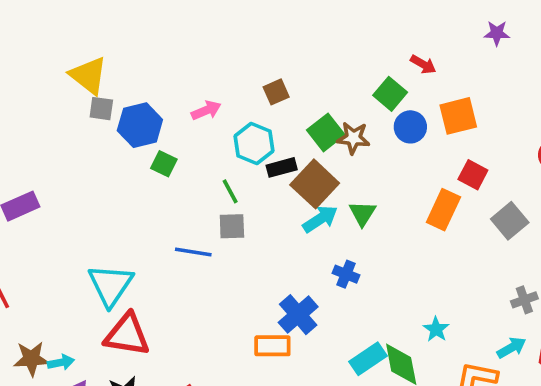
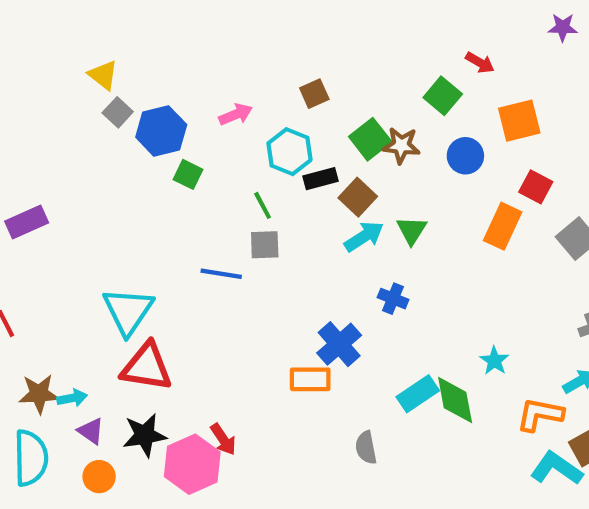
yellow triangle: (88, 75) -> (103, 75), size x0.7
gray square: (101, 109) -> (118, 112), turned 35
blue circle: (410, 127) -> (465, 156), moved
brown square: (315, 184) -> (358, 197), size x0.7

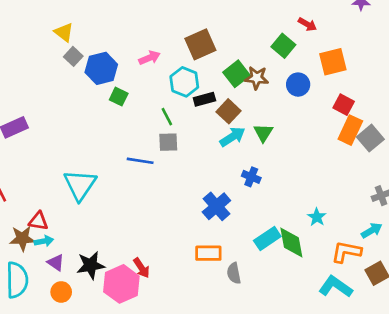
brown square: (314, 94) -> (200, 44), size x1.6
orange rectangle: (503, 226) -> (350, 130), moved
red triangle: (147, 367) -> (38, 221), moved, size x0.6
orange rectangle: (310, 379) -> (208, 253), moved
cyan L-shape: (556, 468) -> (336, 287), moved

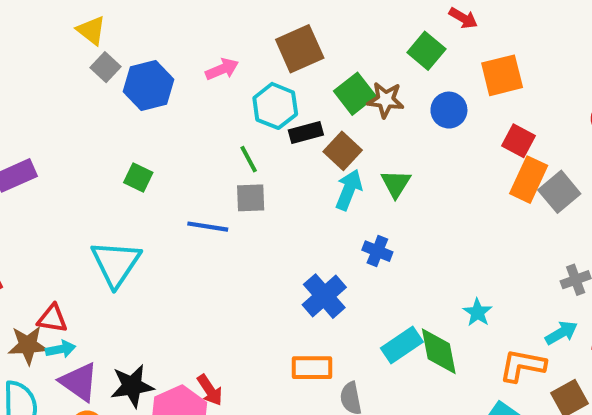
green square: (119, 97) -> (138, 177), moved
cyan arrow: (233, 137) -> (349, 190), turned -35
purple triangle: (56, 263) -> (79, 382), size x1.5

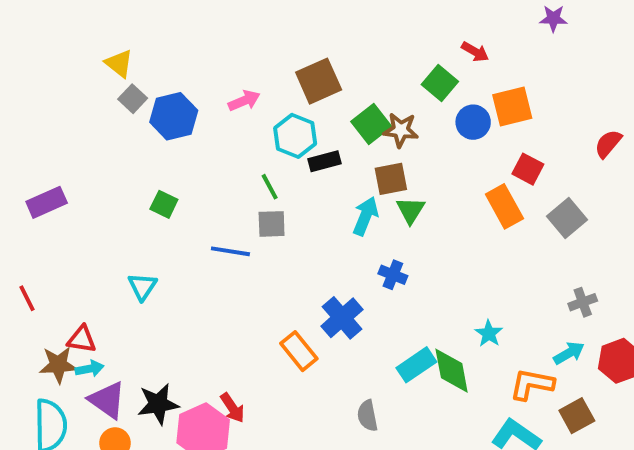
blue circle: (449, 110) -> (473, 122), moved
brown square: (343, 151) -> (391, 179), moved, turned 36
orange rectangle: (529, 180) -> (504, 206), moved, turned -54
cyan triangle: (116, 263) -> (142, 286), size x0.6
orange rectangle: (312, 368) -> (299, 351), moved, turned 51

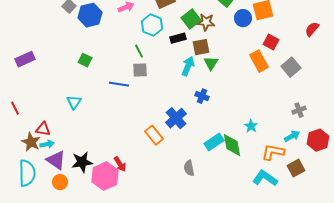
black rectangle: (324, 161) -> (178, 38), moved
brown star: (58, 365) -> (31, 142), turned 30

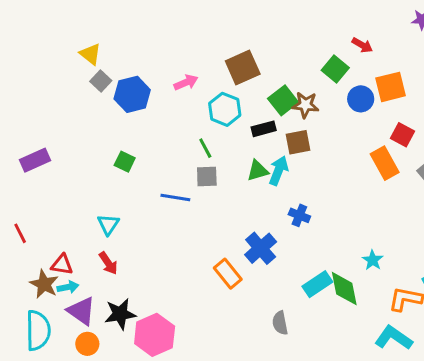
green triangle: (211, 63) -> (258, 171), moved, turned 42
red arrow: (120, 164) -> (108, 263), moved

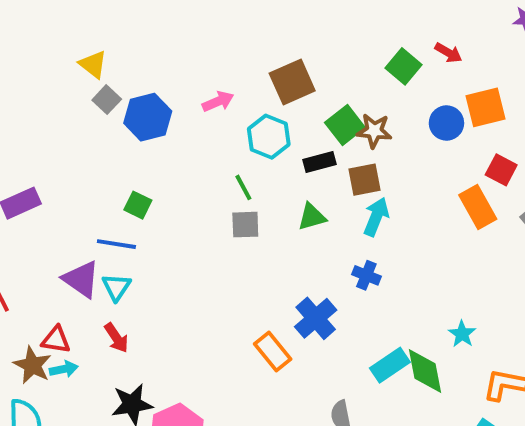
green square: (335, 69) -> (404, 66), moved
cyan arrow: (279, 171) -> (376, 217), moved
blue line: (175, 197) -> (116, 244), moved
purple triangle: (81, 311) -> (81, 279), moved

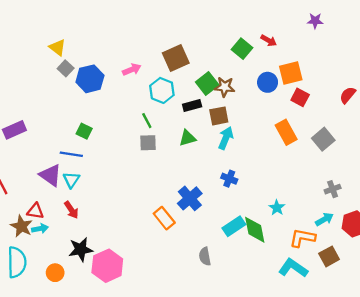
red square: (501, 170) -> (300, 97), moved
blue cross: (366, 275) -> (229, 179), moved

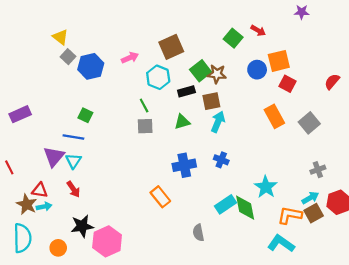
purple triangle: (50, 175) -> (54, 157), turned 35
blue cross: (190, 198) -> (184, 165), moved, turned 30
cyan star: (277, 208) -> (266, 187), size x1.5
brown square: (329, 256) -> (314, 213), moved

